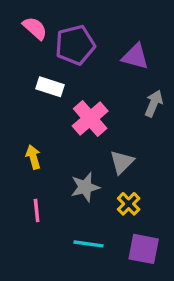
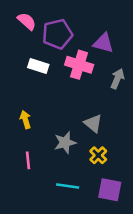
pink cross: (90, 119) -> (79, 65), moved, turned -32
gray triangle: (122, 162) -> (93, 123), turned -36

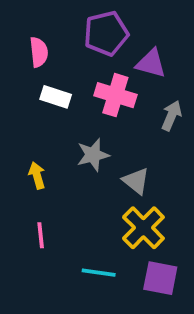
pink semicircle: (27, 21) -> (39, 52), moved, turned 42
purple pentagon: (57, 34) -> (106, 33), moved
gray star: (65, 143) -> (93, 155), moved
yellow cross: (98, 155) -> (143, 228), size x1.6

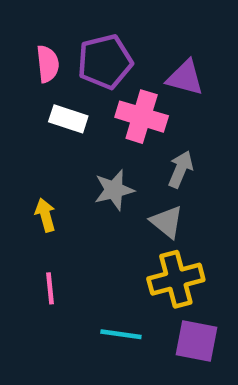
purple pentagon: (106, 33) -> (105, 62), moved
gray arrow: (171, 116) -> (181, 169), moved
yellow cross: (143, 228) -> (176, 279), turned 30

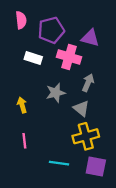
pink semicircle: (48, 64) -> (21, 20), moved

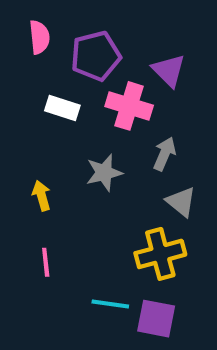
purple triangle: (90, 38) -> (169, 70), turned 30
gray triangle: (81, 108) -> (181, 202), moved
purple square: (96, 166) -> (156, 319), moved

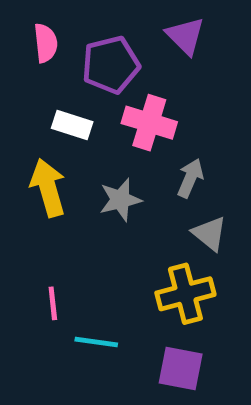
purple triangle: (169, 70) -> (185, 36), moved
yellow arrow: (42, 196) -> (48, 188), moved, size x1.6
cyan line: (110, 304) -> (96, 342), moved

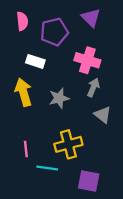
pink cross: (149, 123) -> (87, 60), moved
yellow cross: (185, 294) -> (68, 144), moved

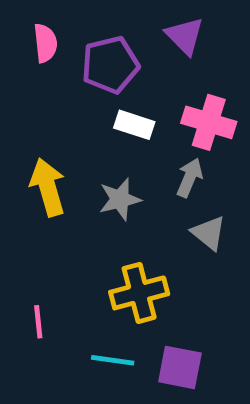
pink cross: (87, 60) -> (209, 122), moved
white rectangle: (35, 61) -> (134, 125), moved
pink line: (26, 149) -> (38, 322), moved
cyan line: (47, 168) -> (113, 360), moved

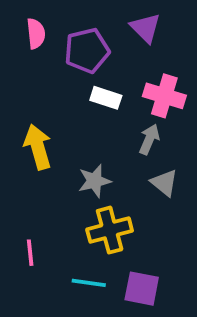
gray star: (120, 199) -> (94, 181), moved

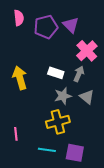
purple triangle: (145, 28) -> (71, 25), moved
pink cross: (164, 96) -> (87, 51), turned 30
white rectangle: (106, 98) -> (56, 73), moved
gray star: (94, 181) -> (63, 96), moved

